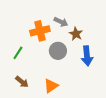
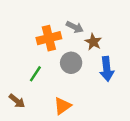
green line: (18, 53) -> (35, 74), moved
brown arrow: (22, 82) -> (17, 101), moved

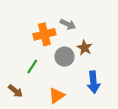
brown star: (93, 42) -> (85, 48), moved
blue arrow: (107, 69) -> (93, 82), moved

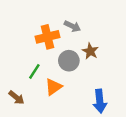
blue arrow: (93, 82) -> (100, 101), moved
orange triangle: (57, 96) -> (53, 87), moved

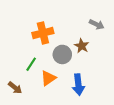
gray arrow: (72, 26) -> (97, 24), moved
blue arrow: (100, 101) -> (78, 85), moved

